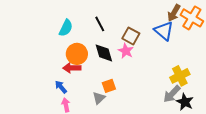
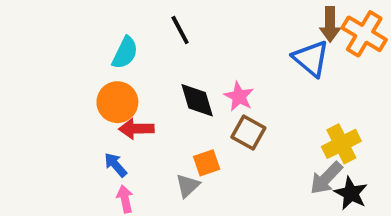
brown arrow: (174, 13) -> (330, 24), turned -30
black line: (100, 24) -> (180, 30), moved
brown square: (131, 36) -> (248, 133), moved
orange circle: (77, 54) -> (117, 102), moved

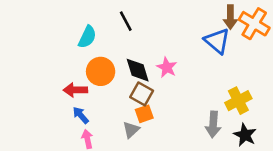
orange circle: (117, 102) -> (101, 71), moved
red arrow: (136, 129) -> (75, 90), moved
brown square: (248, 133) -> (142, 94), moved
gray arrow: (326, 178) -> (213, 124), moved, turned -40

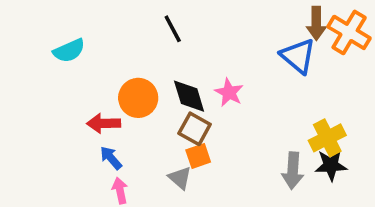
cyan semicircle: (87, 37) -> (69, 51), moved, turned 40
gray triangle: (131, 130) -> (180, 178), turned -36
black star: (245, 135) -> (331, 165), moved, turned -30

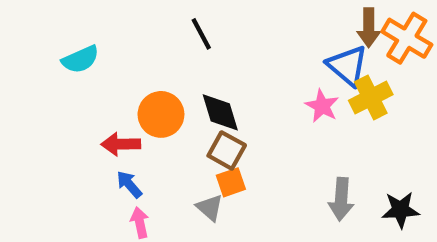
pink star: (229, 92) -> (322, 106), moved
yellow cross: (327, 138) -> (371, 97), moved
black star: (331, 165) -> (400, 210), moved

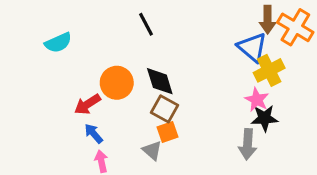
pink star: (322, 106) -> (257, 100), moved
red arrow: (121, 144) -> (87, 104), turned -32
black star: (400, 210) -> (265, 118), moved

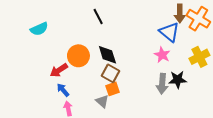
yellow cross: (269, 70) -> (199, 57), moved
pink star: (257, 100) -> (162, 55), moved
gray arrow: (248, 144) -> (162, 84), moved

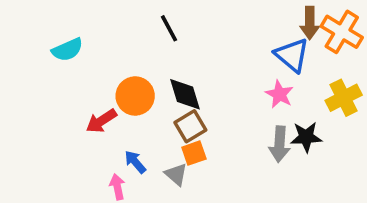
brown square: (110, 73) -> (190, 126), turned 30
blue arrow: (63, 90) -> (135, 162), moved

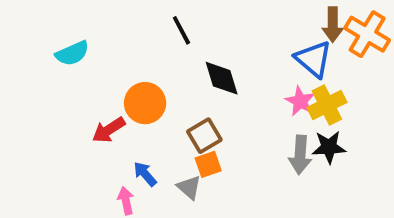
black diamond: (185, 94) -> (222, 78), moved
yellow cross: (344, 98) -> (327, 105), moved

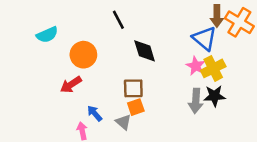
orange circle: (145, 103) -> (83, 55), moved
brown square: (204, 136) -> (133, 88), turned 30

